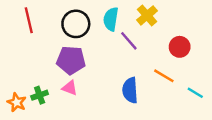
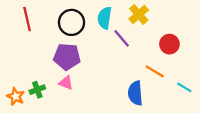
blue semicircle: (130, 90) -> (135, 93), moved

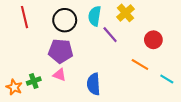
blue semicircle: (135, 93) -> (94, 84), moved

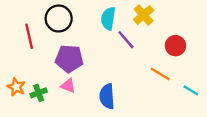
red line: (24, 17) -> (29, 36), moved
black circle: (65, 20) -> (59, 18), moved
orange star: (14, 87) -> (16, 87), moved

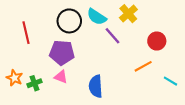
black circle: (59, 18) -> (69, 21), moved
cyan semicircle: (108, 18) -> (97, 17), turned -66
orange line: (160, 74) -> (143, 66), turned -60

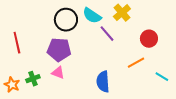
red line: (26, 33) -> (17, 43), moved
orange star: (14, 78) -> (12, 85), moved
blue semicircle: (96, 86) -> (103, 82), moved

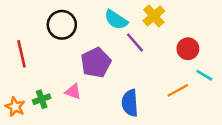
black circle: (66, 20) -> (62, 25), moved
purple pentagon: (59, 50) -> (96, 63), moved, turned -30
orange line: (136, 63) -> (178, 90), moved
cyan line: (162, 77) -> (204, 75), moved

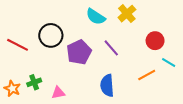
black circle: (62, 25) -> (51, 35), moved
purple line: (135, 42) -> (111, 48), moved
red line: (21, 54) -> (17, 45), turned -50
pink triangle: (73, 92) -> (58, 93), moved, turned -32

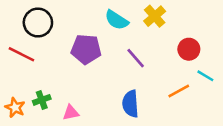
black circle: (51, 35) -> (38, 23), moved
purple pentagon: (79, 52) -> (86, 49), moved, turned 30

